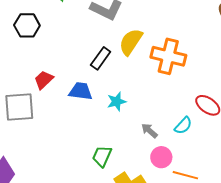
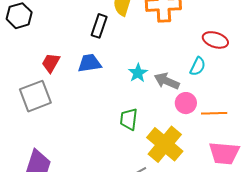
cyan star: (117, 102) -> (138, 73), moved
gray arrow: (149, 131) -> (167, 81), size x1.4

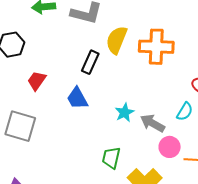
red trapezoid: (51, 63) -> (37, 81), moved
blue trapezoid: (89, 63) -> (77, 98), turned -115
gray square: (35, 96) -> (20, 126), turned 32

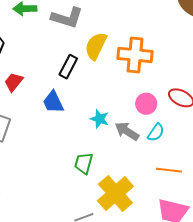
cyan semicircle: (185, 112) -> (156, 132), moved
cyan star: (125, 113) -> (100, 119), turned -30
pink circle: (170, 147) -> (146, 104), moved

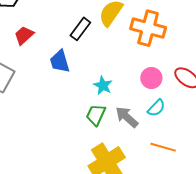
gray arrow: (127, 131) -> (127, 117), moved
green trapezoid: (84, 163) -> (96, 115), moved

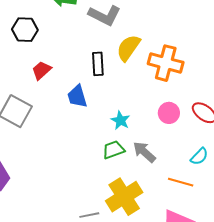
black rectangle: (80, 29) -> (98, 64), turned -40
cyan semicircle: (156, 108) -> (199, 156), moved
green trapezoid: (96, 115) -> (113, 150), turned 45

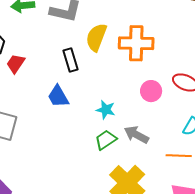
red trapezoid: (42, 70) -> (16, 64), moved

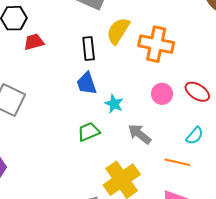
red trapezoid: (16, 64) -> (34, 42), turned 30
blue trapezoid: (58, 96) -> (87, 83), moved
green trapezoid: (106, 140) -> (89, 132), moved

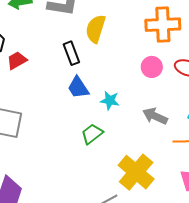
orange cross: (156, 44) -> (163, 25), moved
pink circle: (162, 94) -> (152, 67), moved
gray arrow: (140, 134) -> (155, 116), moved

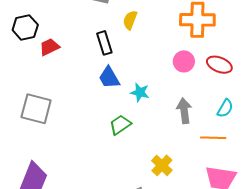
yellow semicircle: (96, 29) -> (130, 20), size x0.7
gray arrow: (155, 116) -> (184, 111), turned 55
yellow cross: (136, 172) -> (162, 165), size x0.6

